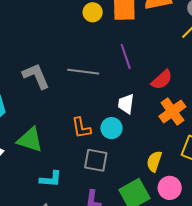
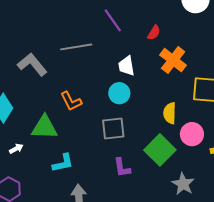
red semicircle: (162, 80) -> (154, 33), size x0.7
orange L-shape: (81, 128) -> (71, 101), moved
cyan L-shape: (51, 179) -> (63, 163), moved

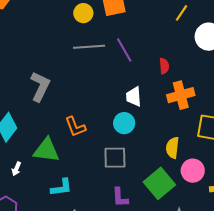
red semicircle: (154, 33) -> (164, 66), turned -42
gray line: (76, 47) -> (89, 47), moved
orange cross: (173, 60) -> (181, 95), turned 32
gray L-shape: (32, 64) -> (40, 86), turned 60
white arrow: (16, 149) -> (16, 169), turned 136

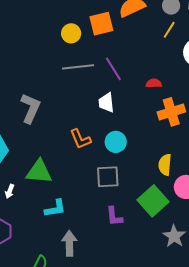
red semicircle: (164, 66) -> (154, 83), turned -84
white trapezoid: (134, 97) -> (106, 103), moved
orange L-shape: (75, 127) -> (80, 139), moved

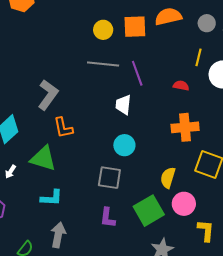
yellow line: (169, 30) -> (199, 57), moved, turned -30
red semicircle: (154, 83) -> (181, 86), moved
orange L-shape: (80, 139) -> (63, 128), moved

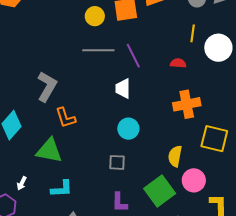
white arrow: (10, 172) -> (22, 183), moved
gray square: (109, 178) -> (117, 162), size x0.7

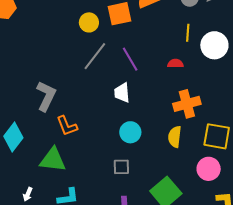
gray line: (98, 50) -> (95, 56), turned -48
yellow semicircle: (175, 156) -> (175, 137), moved
pink circle: (194, 180) -> (209, 169), moved

